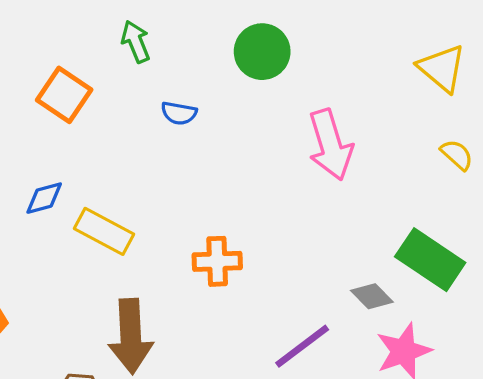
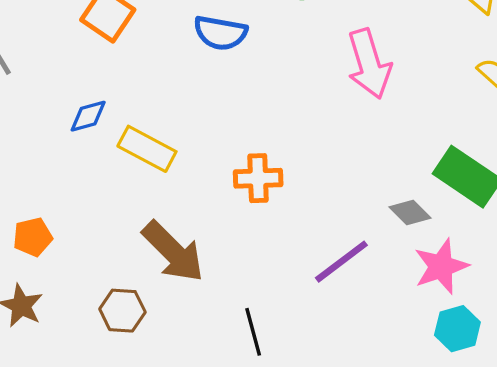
blue semicircle: (179, 113) -> (220, 33), size x1.5
brown arrow: (131, 336) -> (173, 252), turned -42

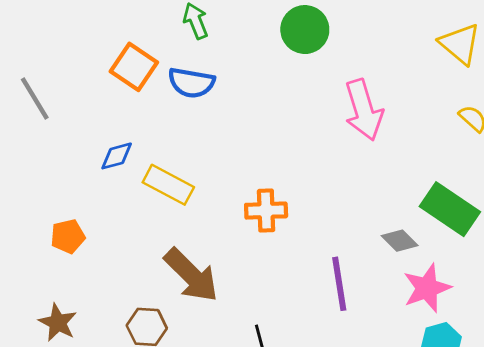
blue semicircle: (220, 33) -> (191, 83), moved
orange pentagon: (33, 237) -> (68, 236), moved
purple line: (341, 262) -> (339, 284), turned -62

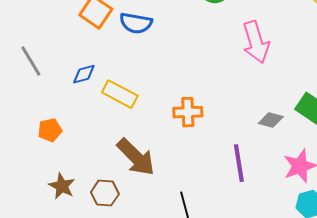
gray line: (35, 98) -> (31, 61), moved
gray diamond: (400, 241) -> (271, 120), moved, turned -30
brown star: (58, 323) -> (62, 186), moved

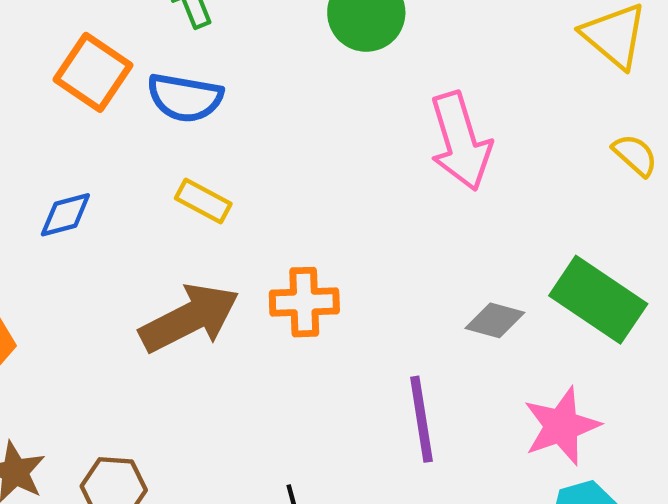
yellow rectangle: (120, 94) -> (203, 201), moved, size x0.7
brown arrow: (136, 157) -> (189, 318), moved, turned -72

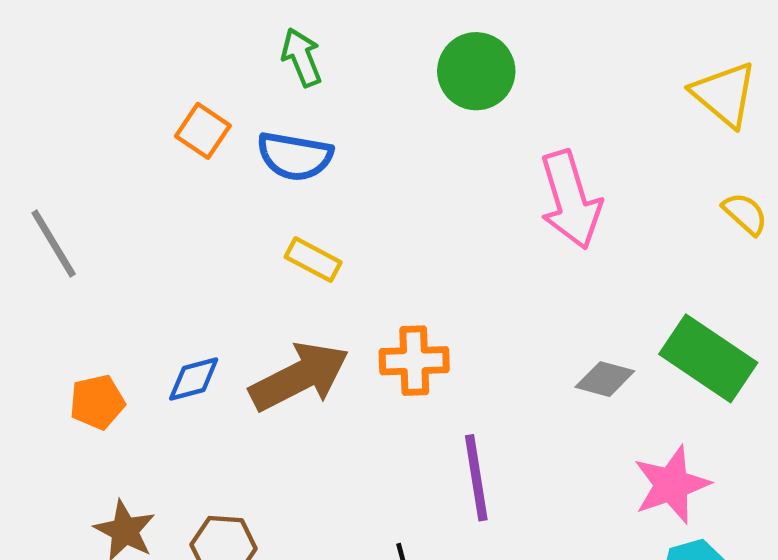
orange square: (93, 72) -> (203, 131), size x0.7
blue diamond: (65, 215) -> (194, 379), moved
purple line: (421, 419) -> (476, 478), moved

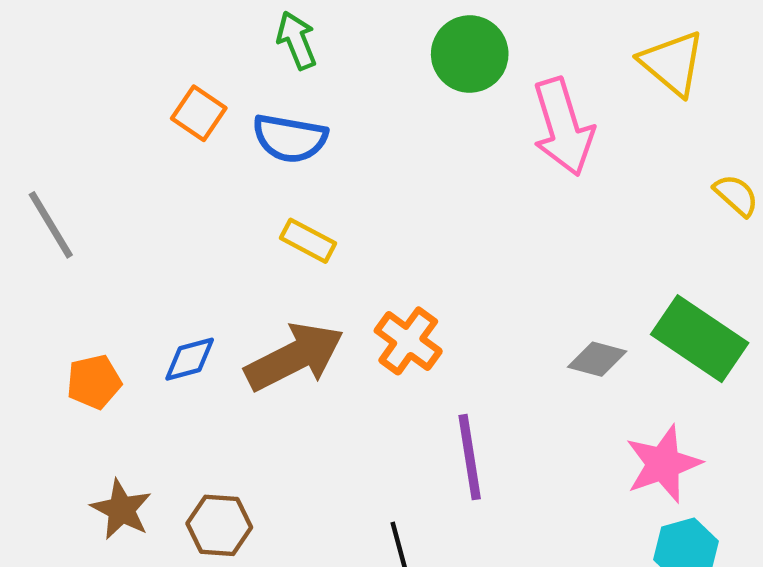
yellow triangle: (724, 94) -> (672, 63), moved
pink arrow: (570, 200) -> (563, 127), moved
orange cross: (414, 361) -> (408, 341), turned 38

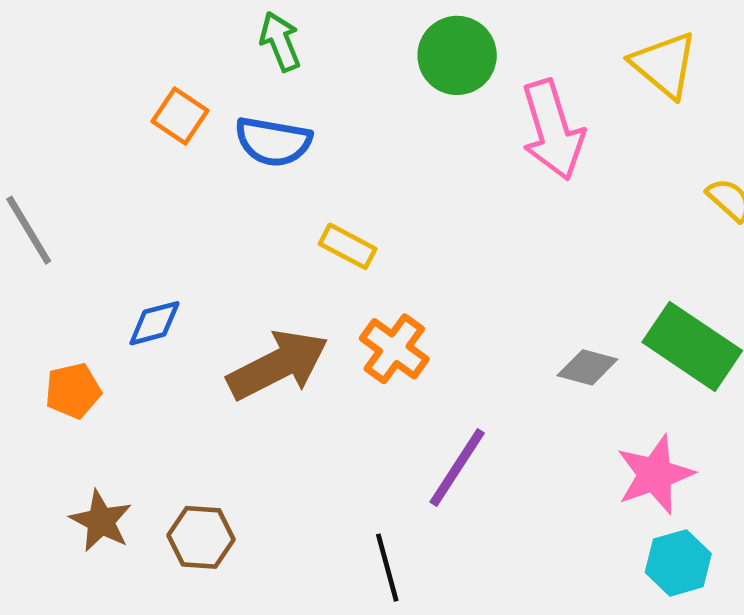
yellow rectangle: (308, 241) -> (348, 246), moved
blue diamond: (190, 359) -> (154, 323), moved
purple line: (470, 457) -> (457, 468), turned 42

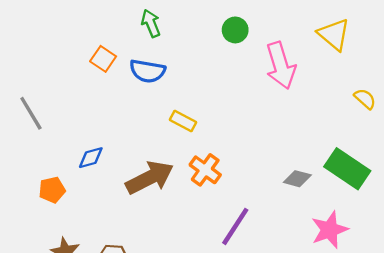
green circle: (457, 55) -> (235, 30), size x0.7

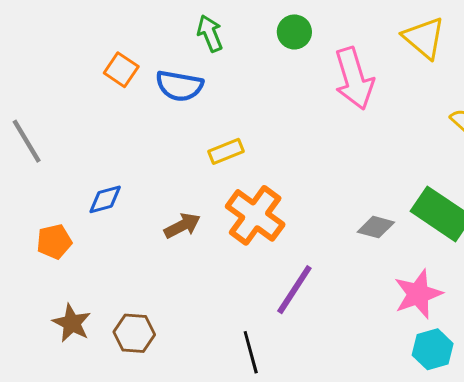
green arrow: (151, 23) -> (210, 33), moved
yellow rectangle: (183, 121) -> (226, 151), turned -50
orange cross: (205, 170) -> (255, 215), size x1.4
brown arrow: (150, 178) -> (182, 226), size x0.6

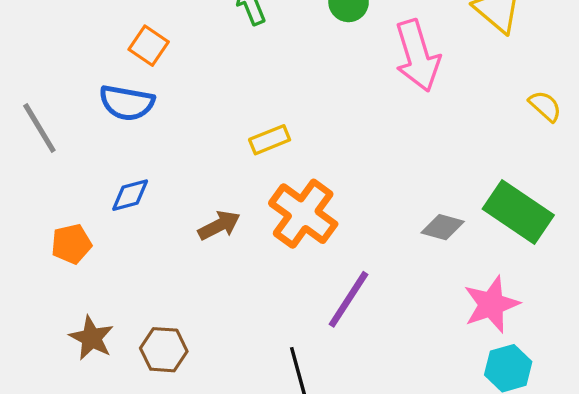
blue semicircle: (179, 86) -> (127, 103), moved

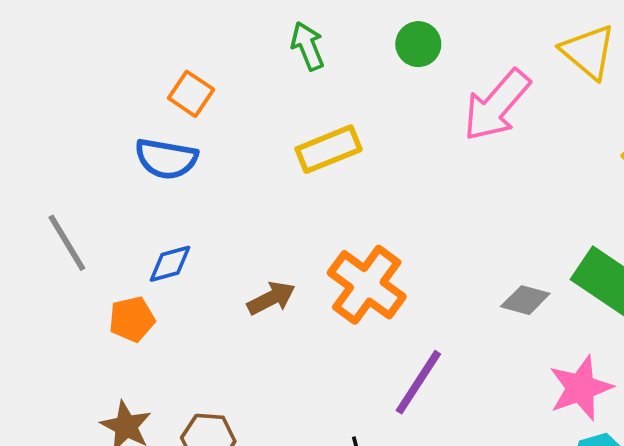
pink arrow: (417, 56) -> (497, 105), turned 58
gray line: (39, 128) -> (67, 243), moved
yellow rectangle: (270, 140) -> (329, 149), moved, size x1.4
orange pentagon: (71, 244) -> (132, 319), moved

